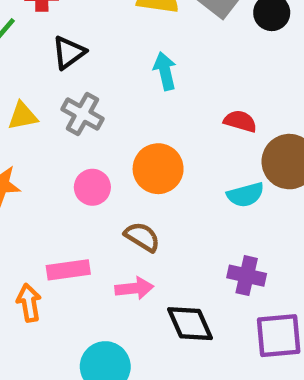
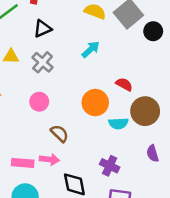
cyan arrow: (165, 71) -> (91, 49), turned 48
orange circle: (158, 169) -> (95, 103), moved
pink rectangle: (68, 270) -> (23, 163), moved

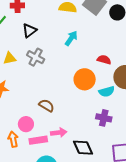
pink circle: (39, 102) -> (26, 124), moved
brown semicircle: (59, 133) -> (47, 105), moved
purple cross: (110, 166) -> (104, 118), moved

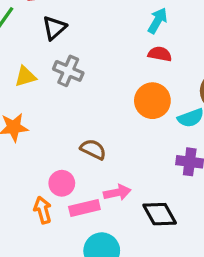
cyan arrow: (71, 38) -> (158, 21), moved
red semicircle: (104, 60) -> (160, 54), moved

